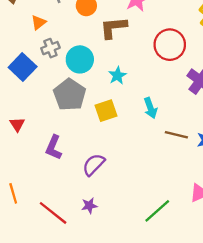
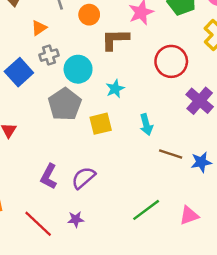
purple L-shape: (54, 147) -> (49, 176), moved
green line: (157, 211) -> (146, 210), moved

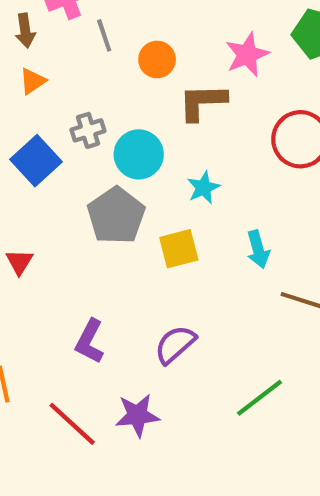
orange triangle: (39, 28) -> (33, 81), moved
purple semicircle: (83, 178) -> (175, 345), moved
purple star: (76, 219) -> (137, 415), size x1.5

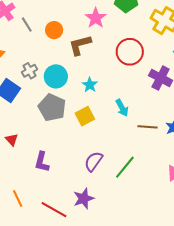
purple L-shape: (90, 341) -> (42, 162), moved
green line: (259, 398) -> (125, 167), moved

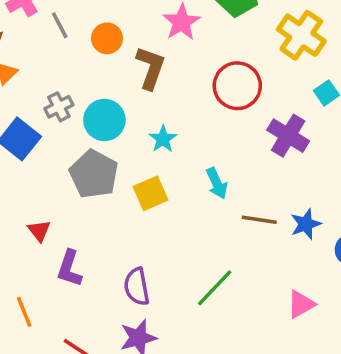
brown L-shape: (80, 45) -> (151, 68), turned 120
red triangle: (12, 140) -> (39, 231), moved
purple semicircle: (94, 161) -> (137, 287), moved, turned -50
orange line: (18, 199) -> (24, 312), moved

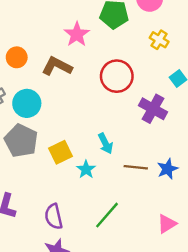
yellow cross: (301, 35) -> (159, 40), size x0.6
orange circle: (107, 38) -> (17, 57), moved
brown L-shape: (151, 68) -> (57, 66), turned -80
cyan star: (163, 139) -> (86, 169), moved

